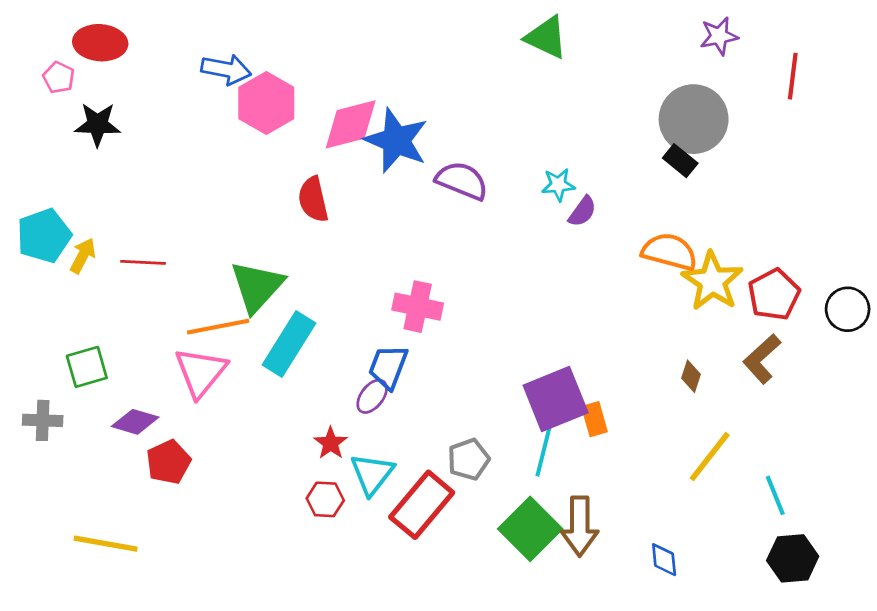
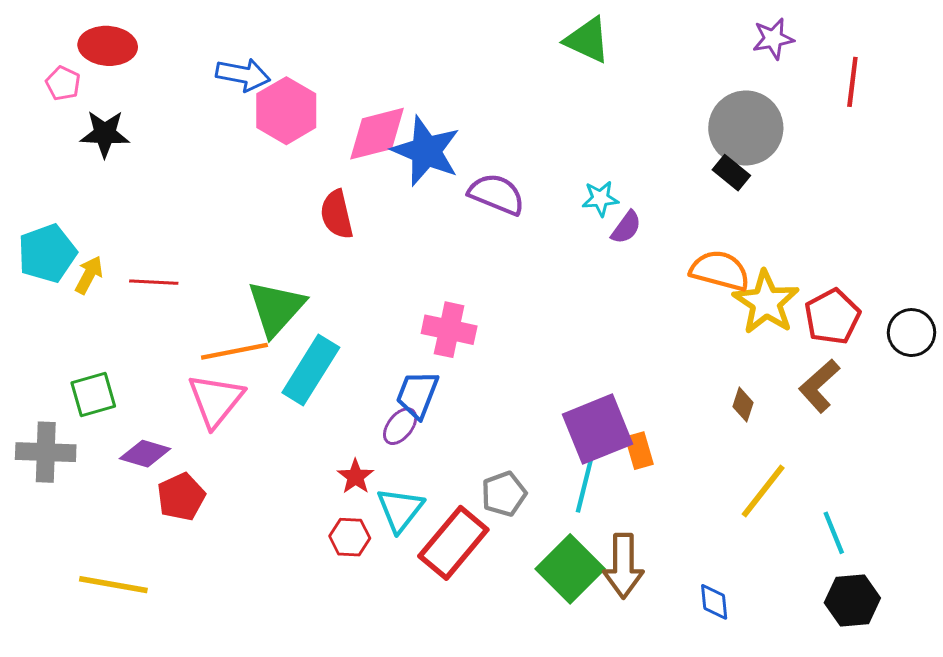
gray cross: (43, 420) -> (46, 452), size x1.4

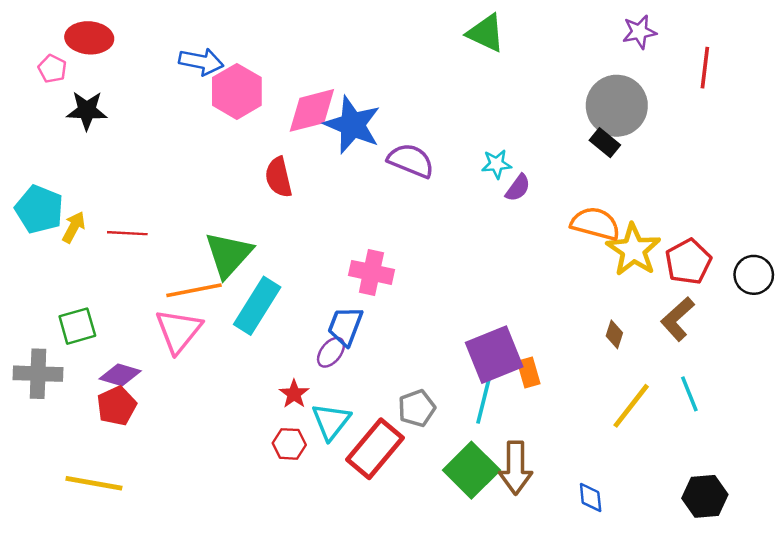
cyan pentagon: (47, 253) -> (39, 209), turned -30
red pentagon: (181, 497) -> (117, 406), moved
cyan line: (834, 533) -> (689, 394), moved

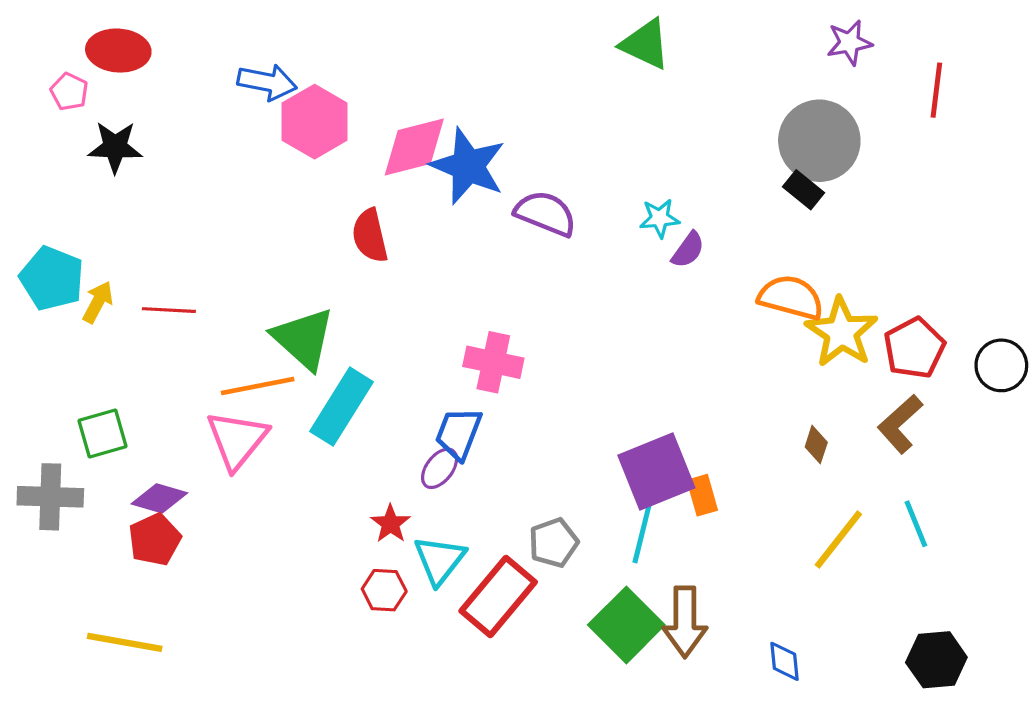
green triangle: (229, 255) -> (303, 339), turned -30

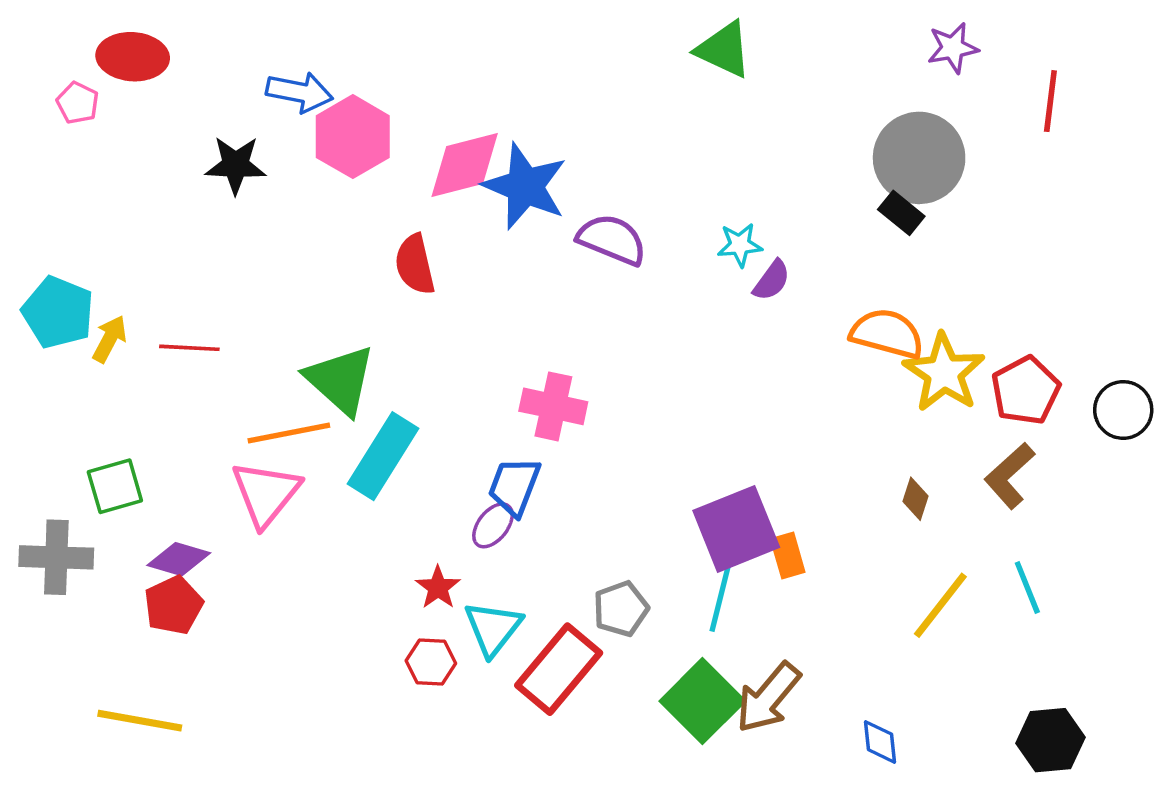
black star: (115, 147) -> (236, 165), moved
brown arrow: (685, 622) -> (768, 698), turned 40

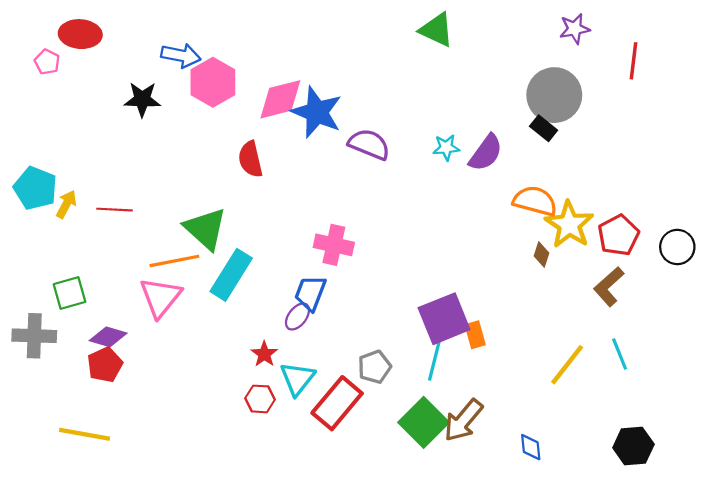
purple semicircle: (772, 280) -> (486, 153), moved, size x1.5
brown diamond: (916, 499) -> (541, 254), moved

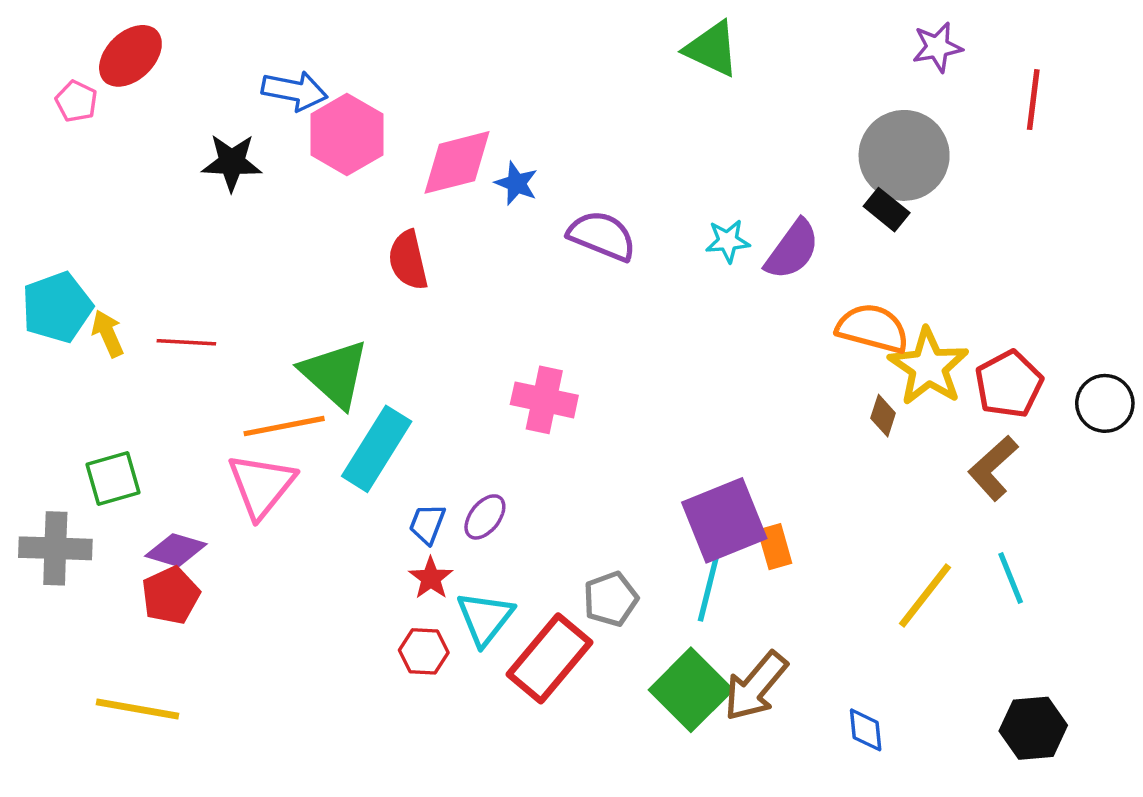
red ellipse: (80, 34) -> (130, 56), turned -48
blue star: (317, 112) -> (516, 183), size x0.5
cyan pentagon: (35, 188) -> (57, 307), turned 30
yellow arrow: (66, 204) -> (108, 334), turned -52
blue trapezoid: (310, 293) -> (427, 524), moved, size x0.7

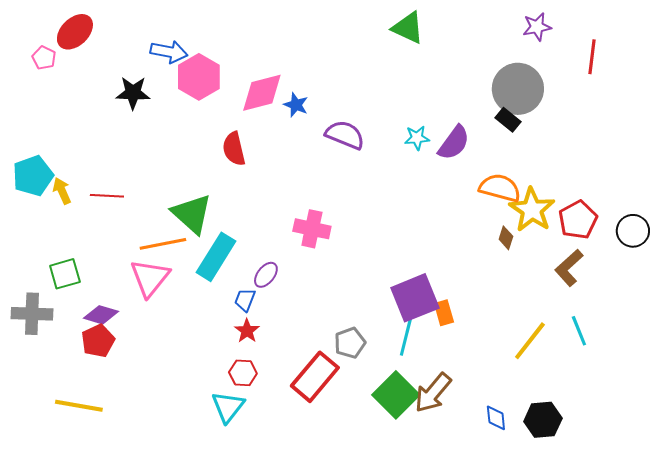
purple ellipse: (485, 517) -> (266, 275), moved
cyan triangle: (485, 618) -> (228, 407), moved
black hexagon: (1033, 728) -> (543, 420), moved

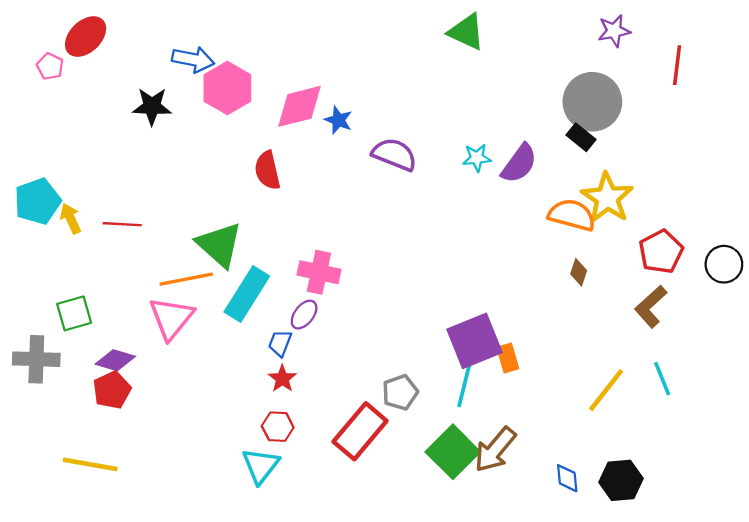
yellow star: (532, 210) -> (607, 198), moved
pink cross: (312, 229) -> (319, 272), moved

